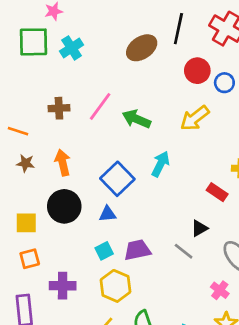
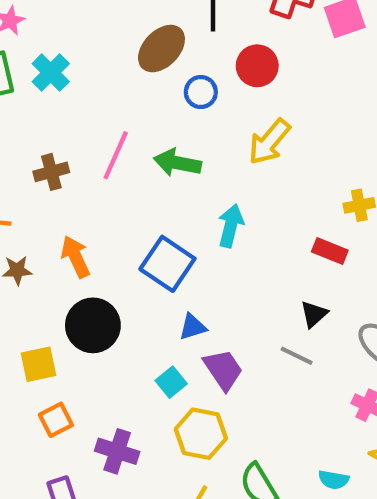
blue circle: (224, 83) -> (201, 92), moved
blue triangle: (108, 214) -> (193, 327), moved
purple trapezoid: (137, 250) -> (223, 370), turned 80
purple cross: (63, 286) -> (117, 451), turned 30

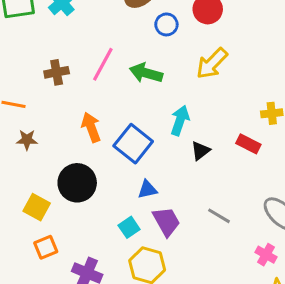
orange arrow: (76, 257) -> (91, 127), moved
black triangle: (314, 314) -> (200, 151), moved
yellow square: (39, 364) -> (37, 207), turned 36

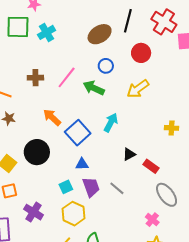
blue circle: (166, 24) -> (106, 66), moved
orange arrow: (91, 127) -> (52, 117), turned -36
red rectangle: (248, 144) -> (151, 166), moved
black triangle: (200, 151) -> (129, 154), moved
gray line: (219, 216) -> (117, 188), moved

